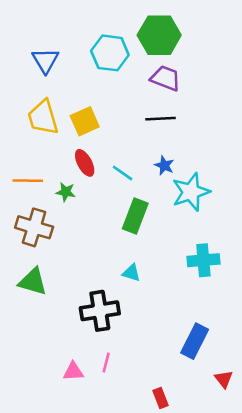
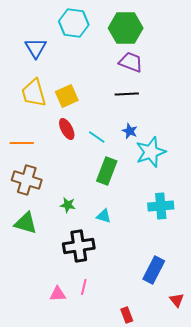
cyan hexagon: (110, 53) -> (74, 23), moved
green star: (66, 192) -> (68, 205), moved

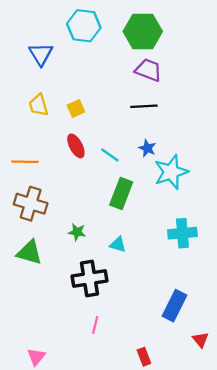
yellow trapezoid: (34, 93) -> (39, 105), size x0.7
yellow square: (67, 96) -> (76, 109), size x0.7
pink triangle: (58, 294) -> (36, 357), moved, turned -48

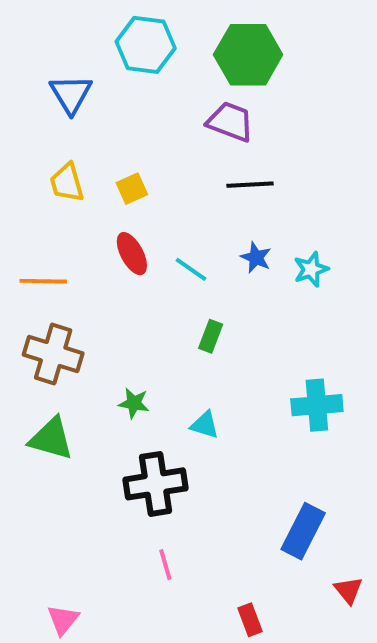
purple trapezoid: (148, 70) -> (230, 122), moved
cyan star: (171, 172) -> (311, 269), moved, size x0.6
green rectangle: (121, 193) -> (211, 336), size x0.6
pink line: (95, 325) -> (165, 565), turned -30

